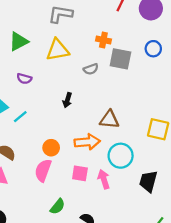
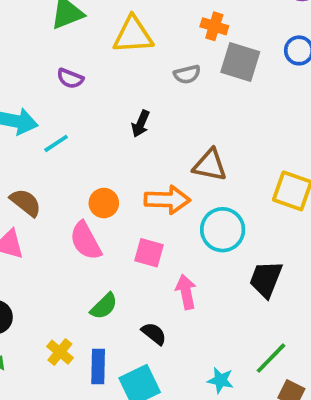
pink semicircle: (43, 170) -> (86, 241), turned -55
pink arrow: (104, 179) -> (186, 292), moved

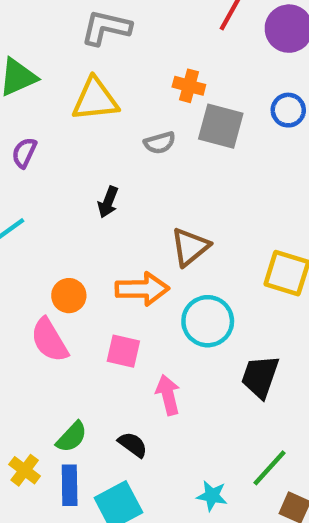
purple semicircle: (70, 78) -> (24, 153), turned 96
brown triangle: (210, 165) -> (190, 247), turned -48
green semicircle: (104, 306) -> (72, 437), moved

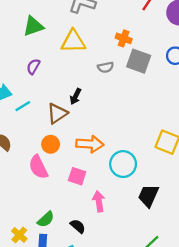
brown triangle: (190, 247) -> (57, 113), moved

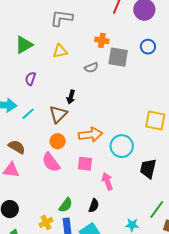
yellow triangle: (73, 41) -> (60, 51), size x0.7
black semicircle: (78, 226) -> (94, 206), turned 80
yellow cross: (19, 235) -> (46, 222), turned 32

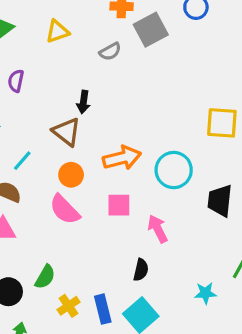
gray square: (118, 57) -> (151, 30), turned -30
cyan line: (28, 114) -> (22, 161), moved
brown triangle: (58, 114) -> (67, 132), turned -30
green semicircle: (66, 205) -> (45, 277), moved

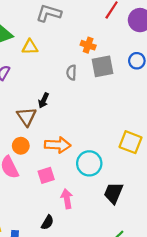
yellow triangle: (57, 31) -> (30, 47), moved
gray semicircle: (110, 51) -> (71, 73), turned 104
pink square: (119, 205) -> (46, 175), turned -35

